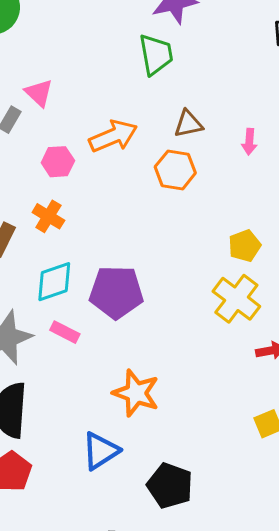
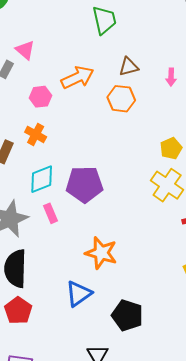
pink rectangle: (65, 332) -> (50, 213), turned 42

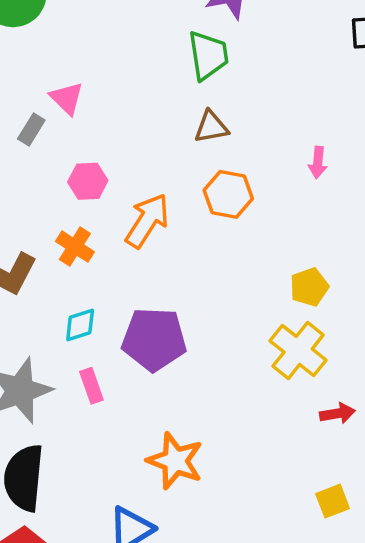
brown triangle: (129, 67) -> (211, 127), moved
orange arrow: (78, 77) -> (147, 221), moved, turned -36
cyan diamond: (42, 179) -> (80, 325), size x0.7

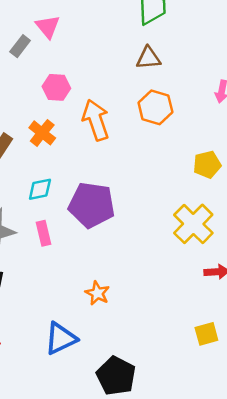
orange arrow: (147, 221) -> (96, 120), turned -57
yellow pentagon: (309, 287) -> (207, 165), moved
orange star: (175, 461) -> (97, 293), size x0.6

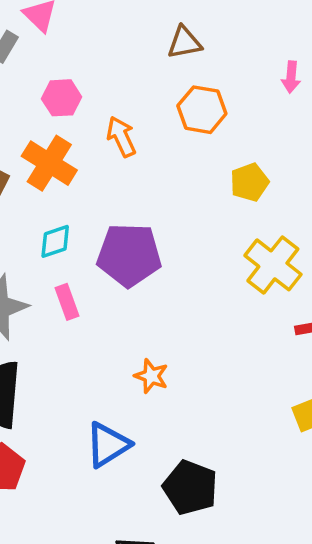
orange arrow: (96, 120) -> (121, 137), size x0.7
orange cross: (42, 133) -> (49, 163), size x1.4
yellow pentagon: (207, 165) -> (249, 182), moved

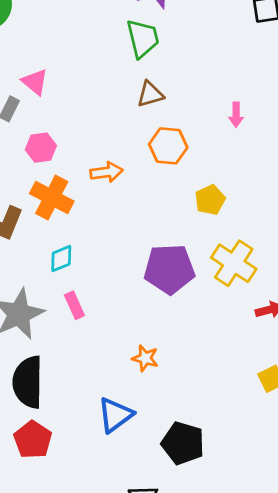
pink hexagon: (62, 98) -> (41, 148), moved
orange arrow: (121, 137) -> (107, 172), turned 112
purple pentagon: (129, 255) -> (169, 269), moved

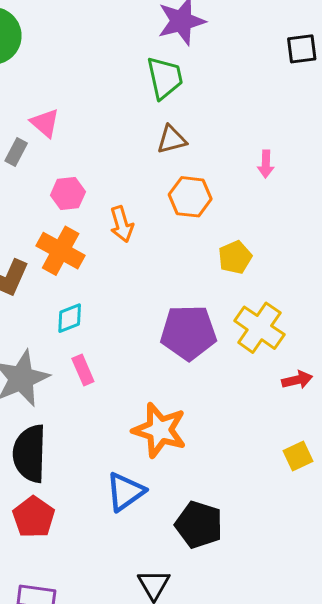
pink hexagon: (41, 148) -> (68, 194), moved
orange arrow: (107, 172) -> (122, 224), turned 80
orange star: (145, 358) -> (160, 430), size x1.8

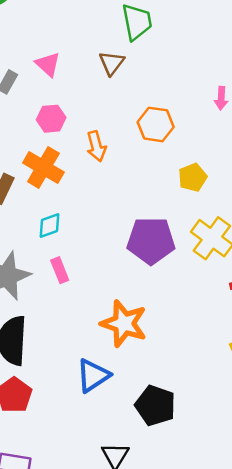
pink triangle: (45, 123) -> (48, 64), moved
brown triangle: (172, 139) -> (112, 63), moved, turned -40

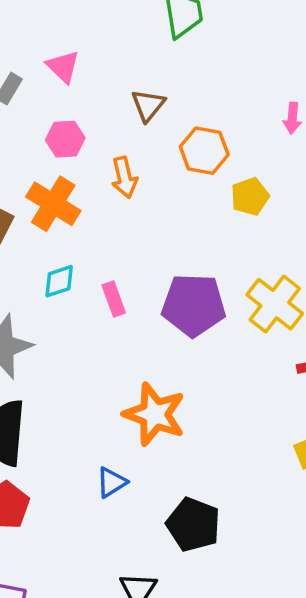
brown triangle: (112, 63) -> (148, 105), moved
yellow pentagon: (193, 177) -> (250, 197), moved
pink rectangle: (60, 270) -> (114, 299), moved
blue triangle: (93, 375) -> (112, 482), size x0.7

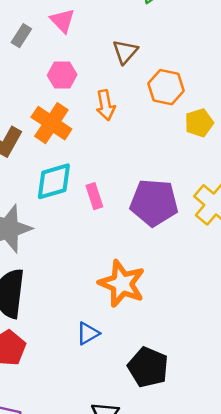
cyan diamond: (59, 281) -> (54, 181), size x1.5

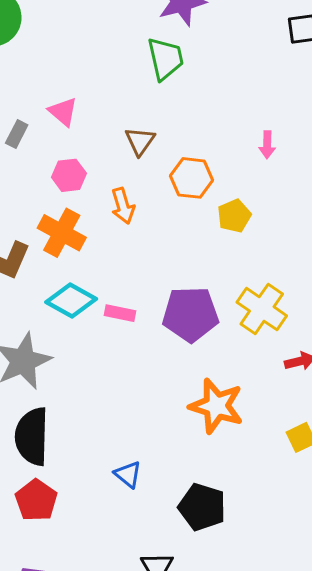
cyan diamond: (54, 181) -> (71, 300), turned 51
pink rectangle: (94, 196) -> (120, 313), turned -55
orange star: (122, 284) -> (216, 406), moved
blue triangle: (88, 333) -> (128, 474), turned -45

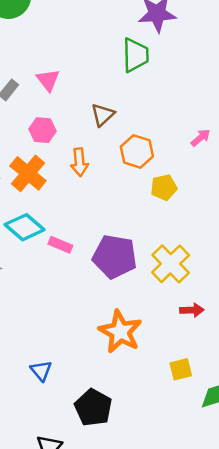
pink arrow: (267, 145) -> (201, 138), turned -144

